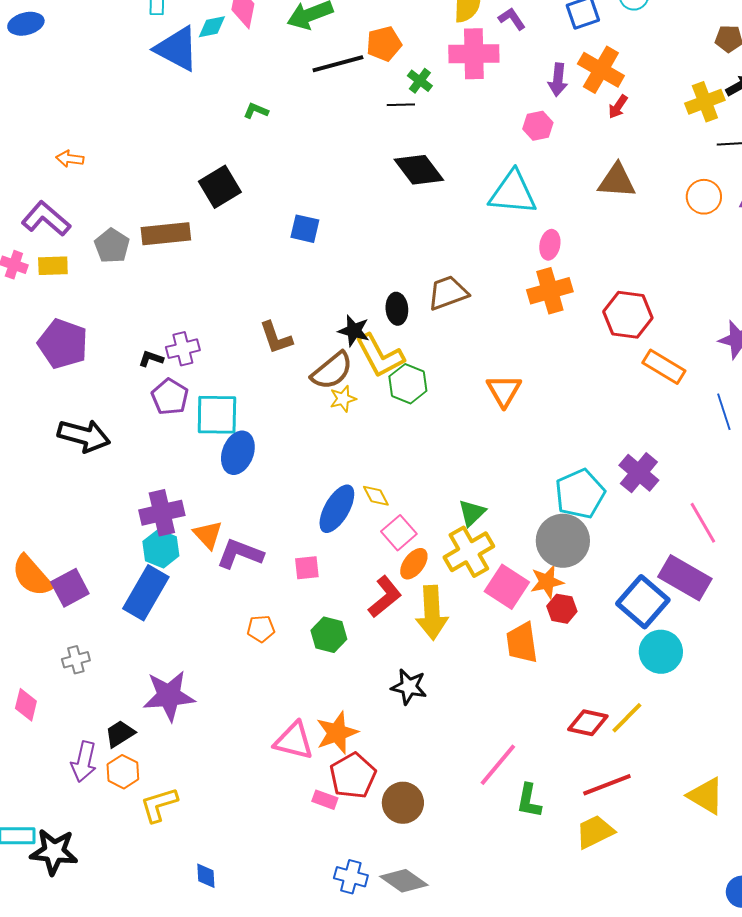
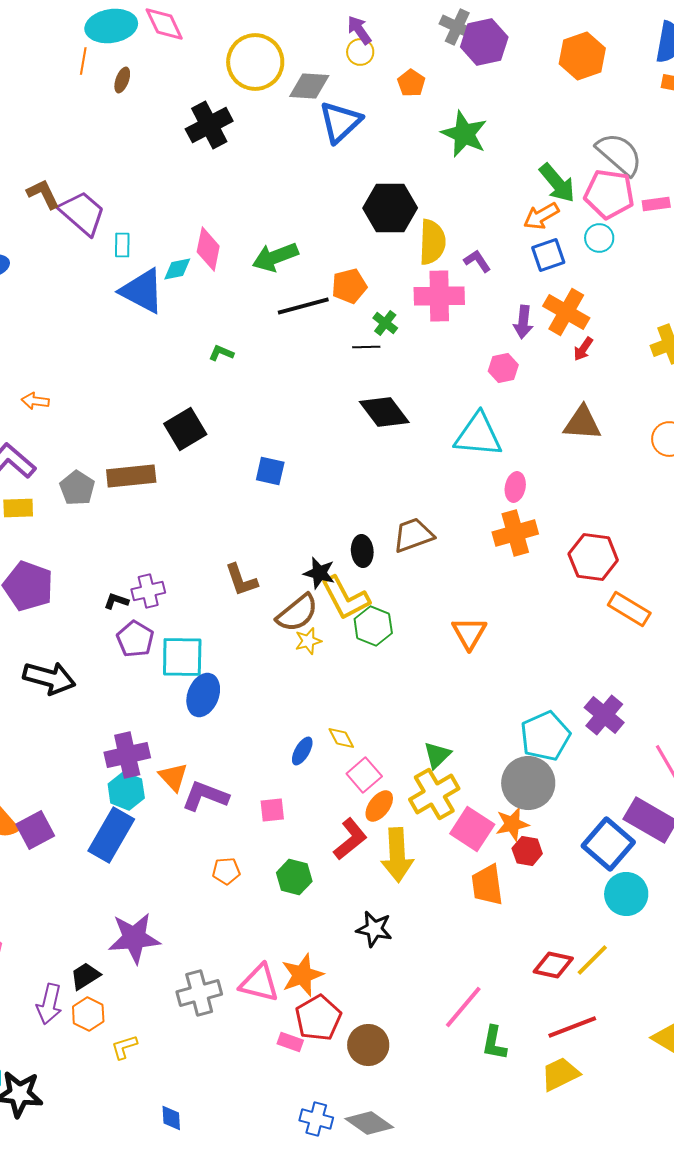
blue ellipse: (337, 509) -> (302, 751), size x0.6
gray cross: (76, 660) -> (199, 993), moved, size x1.6
yellow L-shape: (159, 805) -> (124, 1047), size x0.7

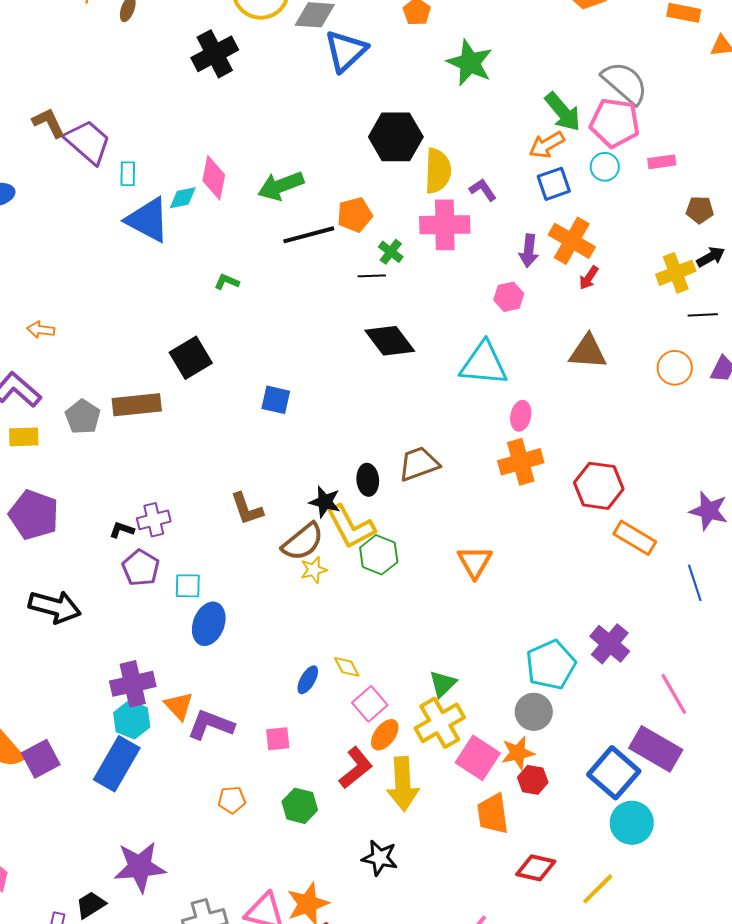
pink rectangle: (656, 204) -> (662, 162), moved
cyan square: (182, 657) -> (188, 586), size x0.6
gray circle: (528, 783) -> (534, 712), size x0.7
red diamond: (553, 965) -> (536, 868), moved

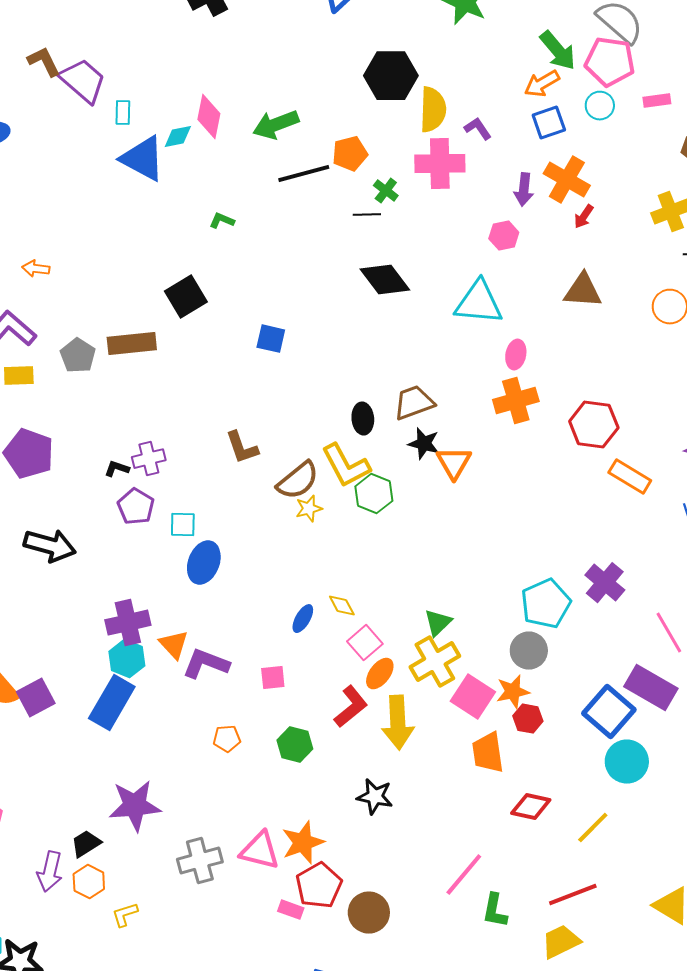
black star: (325, 502) -> (424, 444), moved
orange triangle: (475, 562) -> (454, 463), moved

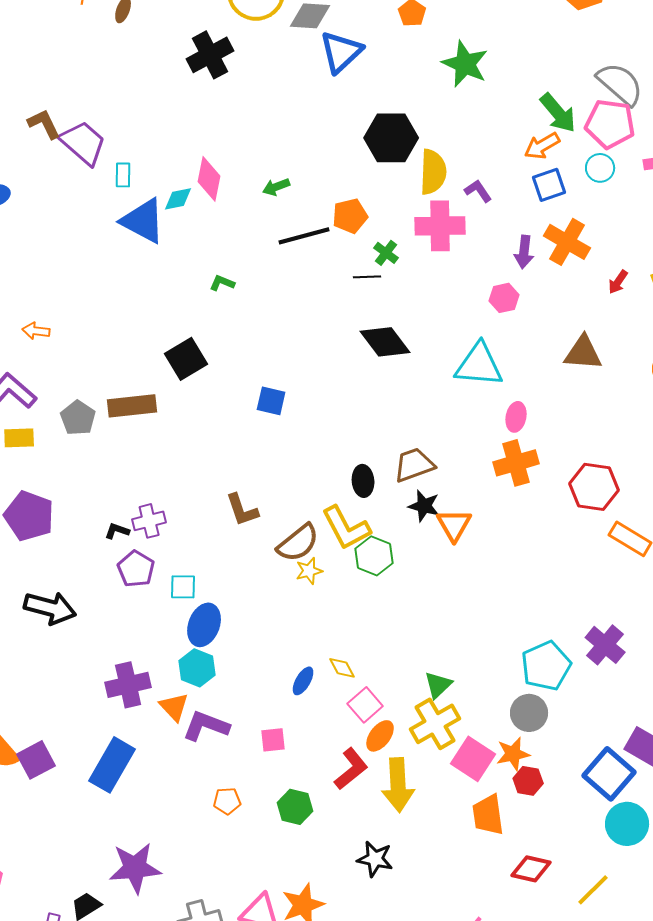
green arrow: (276, 125) -> (276, 187), size x0.6
red arrow: (584, 217) -> (618, 282), moved
cyan hexagon: (127, 659) -> (197, 668), moved

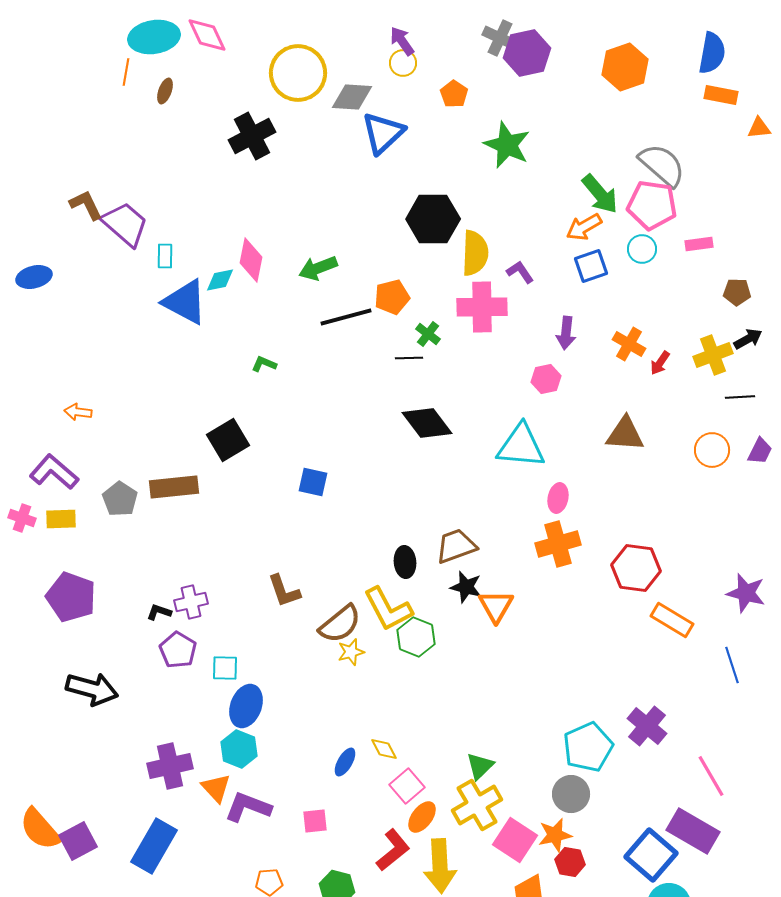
green arrow: (276, 187) -> (318, 268), size x1.4
orange cross: (567, 242) -> (629, 344), moved, size x0.7

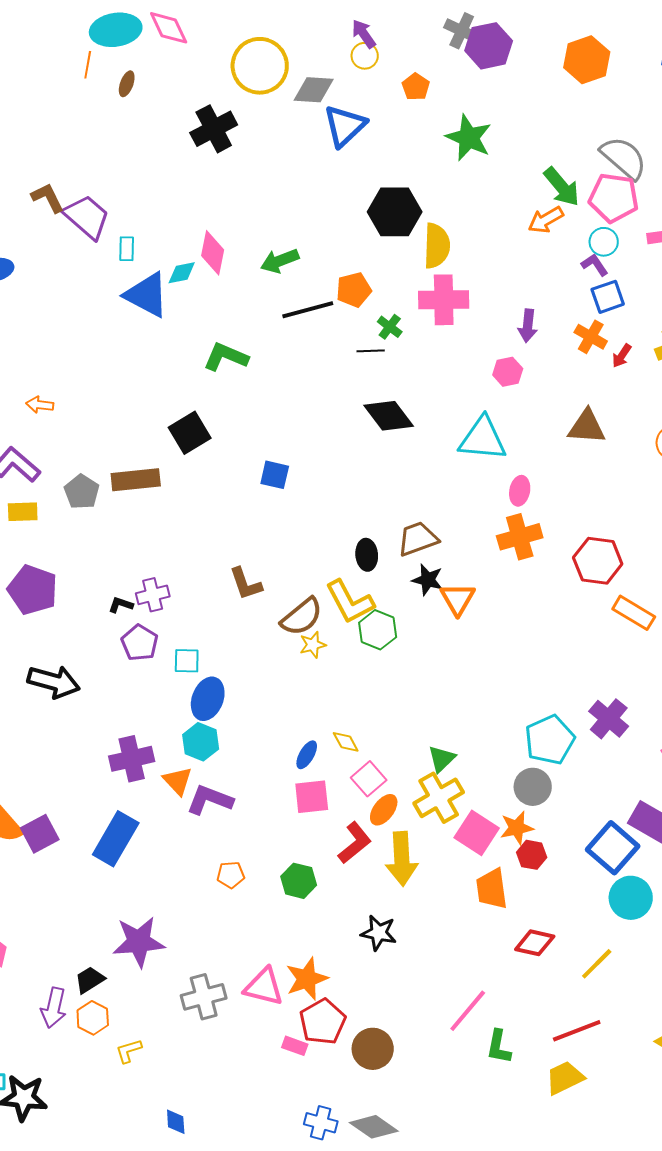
blue square: (591, 266) -> (608, 297), moved
purple L-shape: (520, 272) -> (595, 265), moved
green L-shape: (264, 364) -> (226, 357), size x1.8
pink square: (315, 821) -> (312, 797), moved, size x1.4

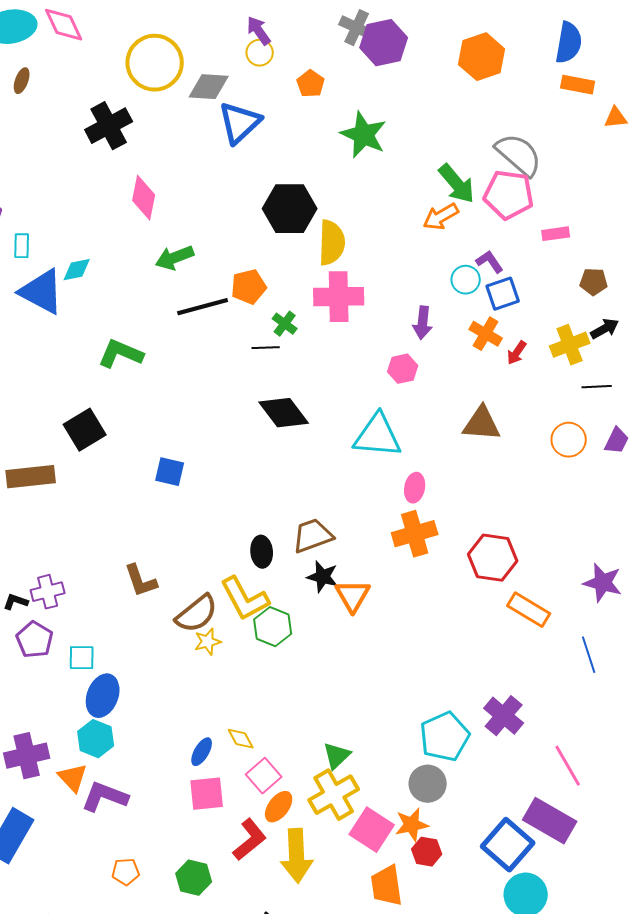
cyan circle: (604, 242) -> (466, 280), moved
pink diamond: (213, 253) -> (144, 198), moved

